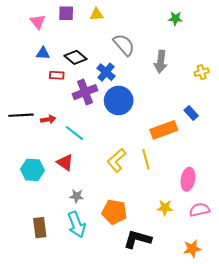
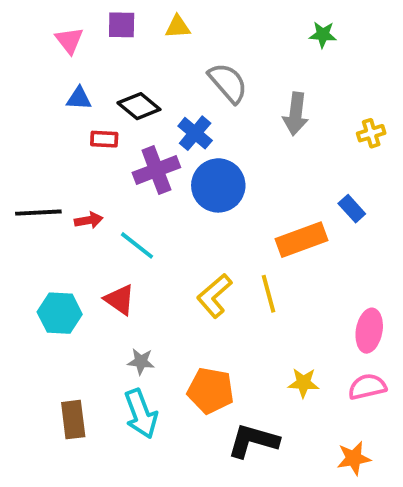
pink ellipse: (188, 179) -> (369, 331), moved

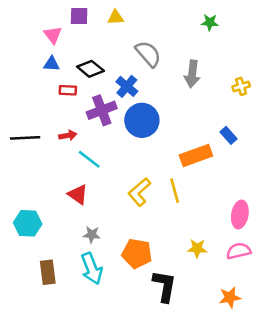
pink triangle: (69, 40) -> (53, 35), moved
red arrow: (89, 220) -> (68, 135), moved
cyan hexagon: (60, 313) -> (28, 223), moved
black L-shape: (253, 441) -> (165, 286), turned 84

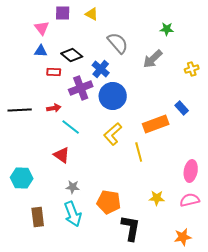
yellow triangle: (116, 17) -> (92, 14), turned 32
green star: (210, 22) -> (167, 29), moved
gray arrow: (192, 74) -> (153, 59), turned 40
yellow L-shape: (139, 192) -> (113, 134), moved

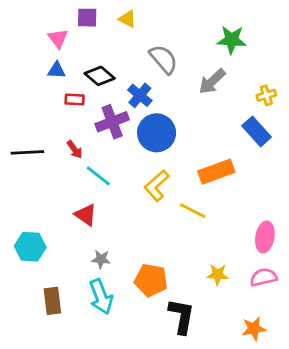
green star: (167, 29) -> (232, 40), size x1.5
red arrow: (54, 108) -> (75, 149), turned 64
blue rectangle: (182, 108) -> (257, 131), moved, size x1.5
yellow line: (139, 152) -> (193, 211), turned -48

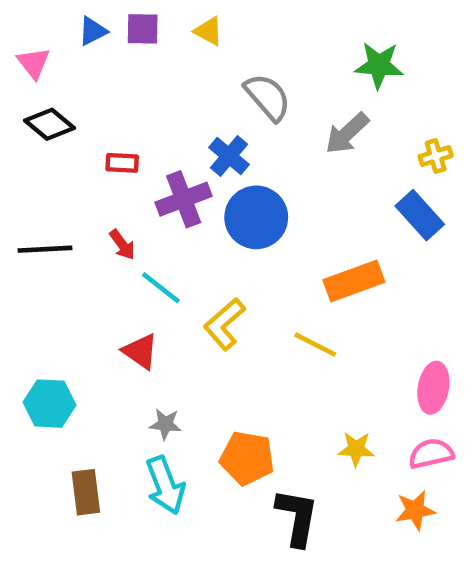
pink triangle: (58, 38) -> (34, 63), moved
blue triangle: (57, 70) -> (93, 31), moved, turned -30
black diamond: (100, 76) -> (50, 124), moved
yellow L-shape: (157, 186) -> (224, 324), moved
orange star: (254, 329) -> (415, 510), moved

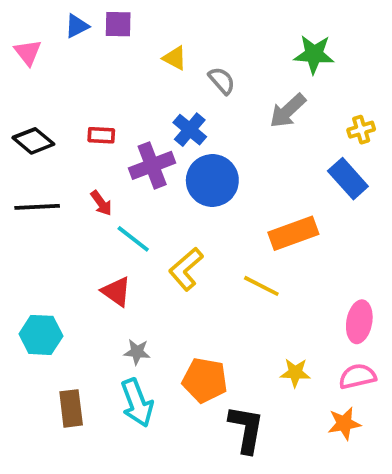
yellow triangle: (209, 31) -> (175, 58), moved
gray semicircle: (268, 97) -> (222, 81), size x0.7
black diamond: (50, 124) -> (33, 141), moved

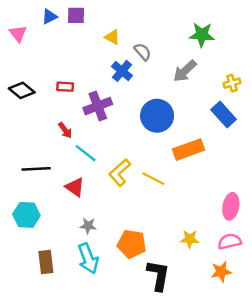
blue cross: (190, 130) -> (122, 71), moved
blue circle: (212, 180) -> (157, 116), moved
black line: (37, 207) -> (36, 169), moved
yellow line: (261, 286) -> (153, 179), moved

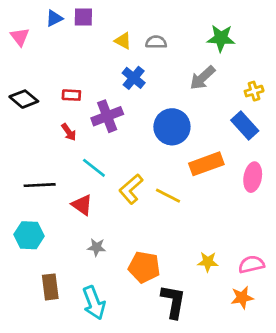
gray semicircle: (143, 52) -> (156, 42), moved, turned -48
red arrow: (65, 130) -> (69, 132), moved
pink ellipse: (231, 206) -> (253, 177), moved
cyan arrow: (88, 258) -> (94, 303), moved

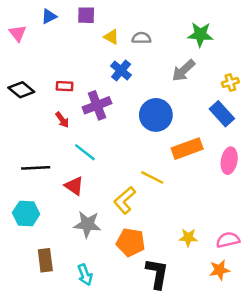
purple square: (83, 17) -> (86, 15), moved
yellow L-shape: (131, 189) -> (125, 200), moved
gray star: (97, 247) -> (87, 224), size x1.6
cyan arrow: (94, 303) -> (85, 275), size x0.7

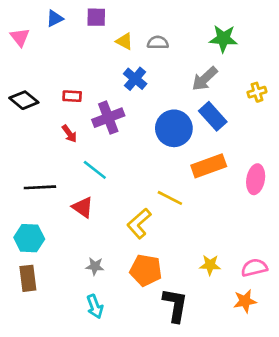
blue rectangle: (222, 114) -> (213, 116), moved
gray star: (87, 224) -> (95, 266), moved, size x0.6
brown rectangle: (45, 260) -> (28, 278), moved

